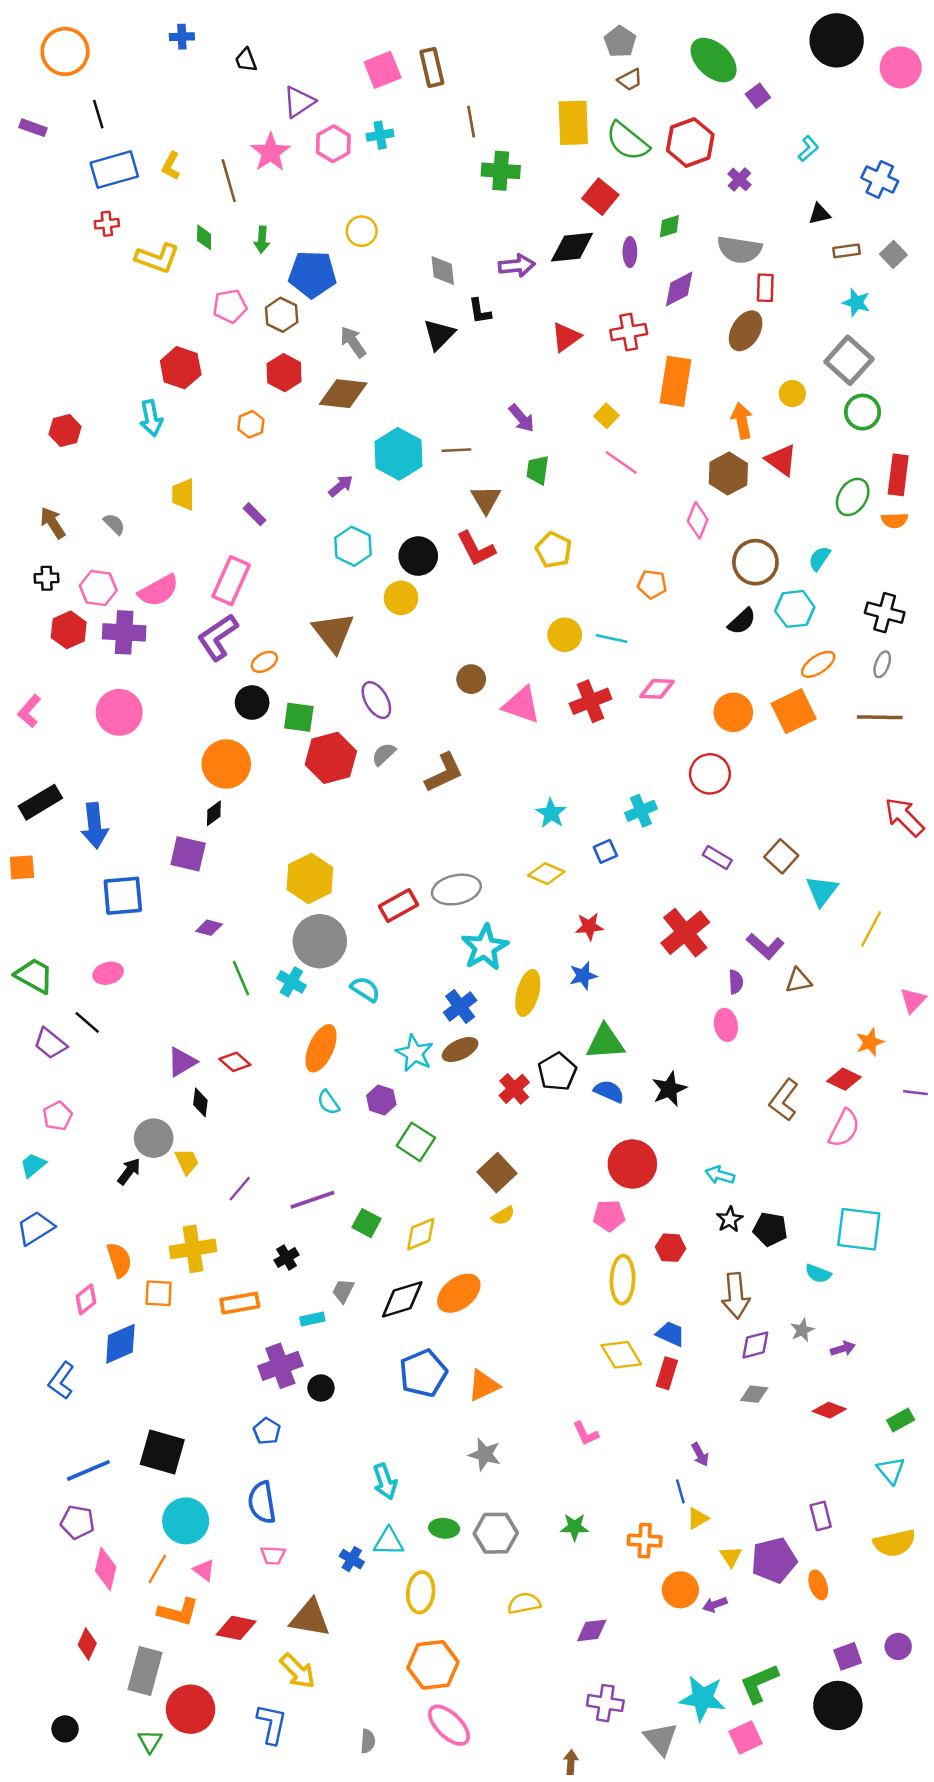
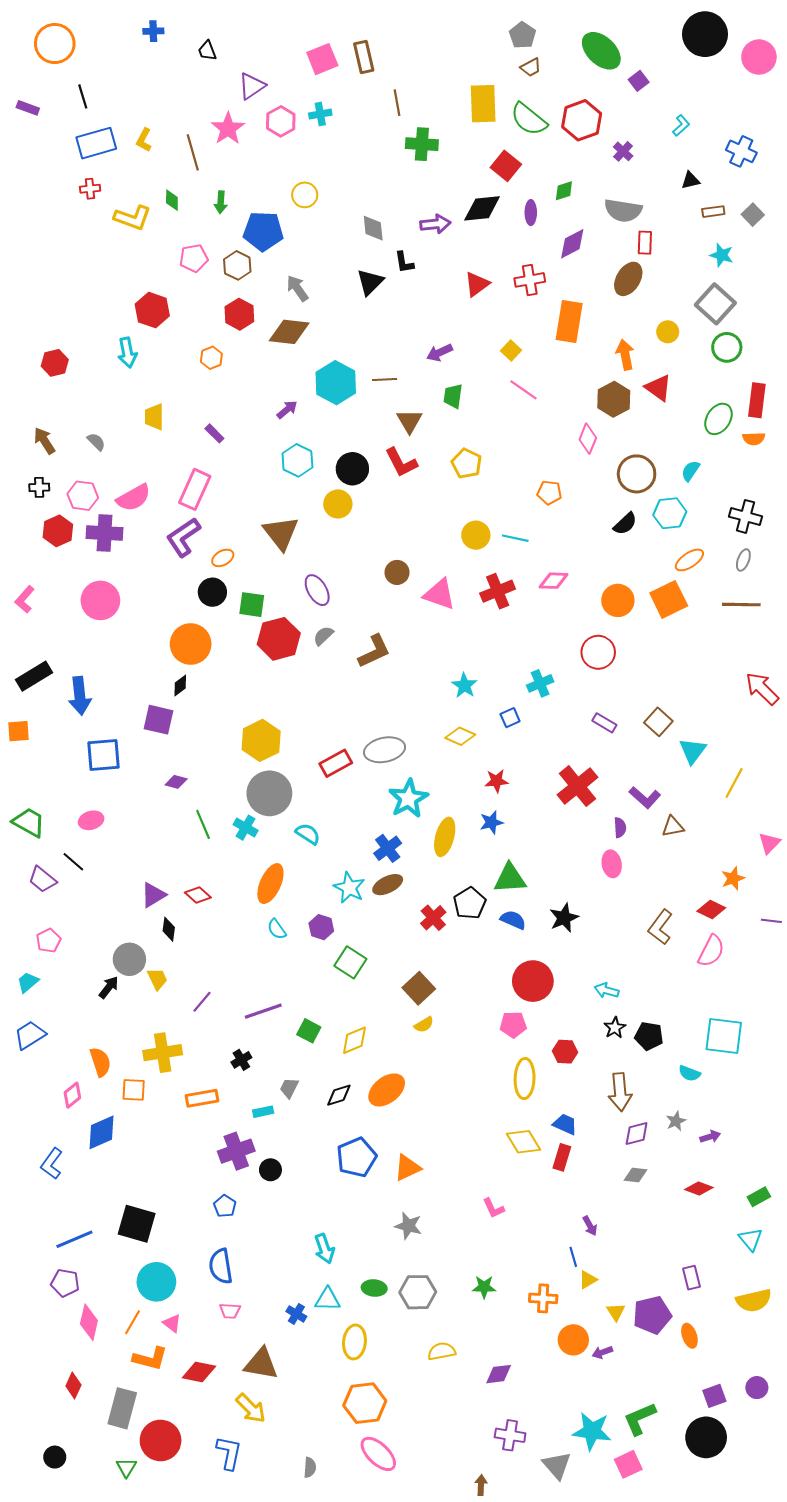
purple arrow: (522, 418) -> (440, 353), turned 105
black diamond: (402, 1299) -> (339, 1095), size x0.7

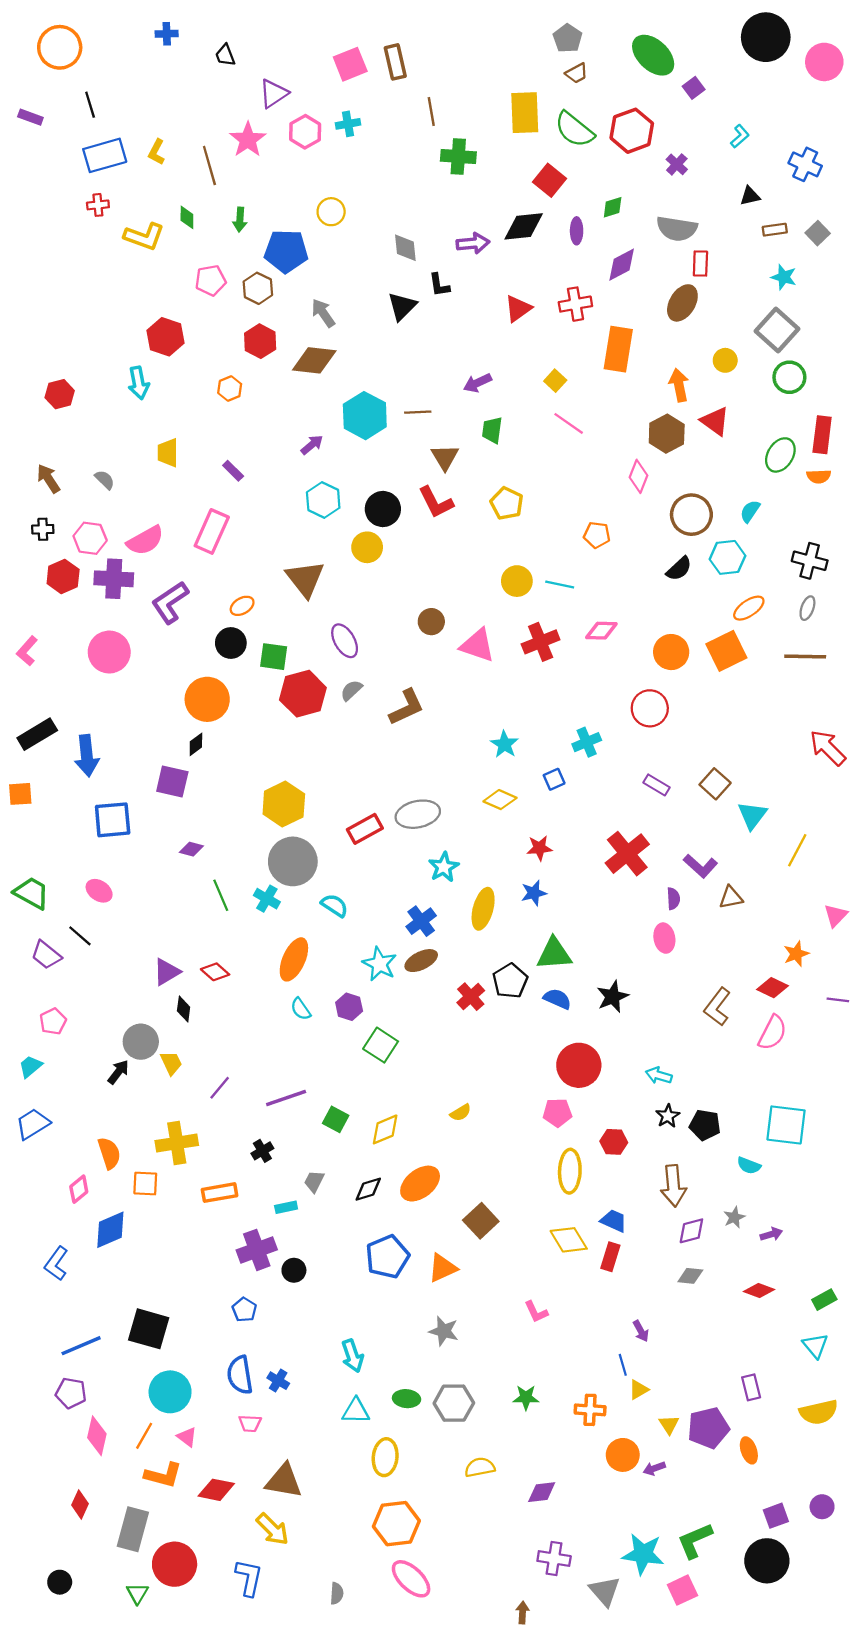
purple L-shape: (183, 537) -> (170, 602), moved
cyan star: (408, 799) -> (444, 867), size x0.7
pink ellipse: (91, 820) -> (99, 891), turned 50
brown square: (419, 988) -> (481, 1221), moved
blue cross: (296, 1314) -> (278, 1381), moved

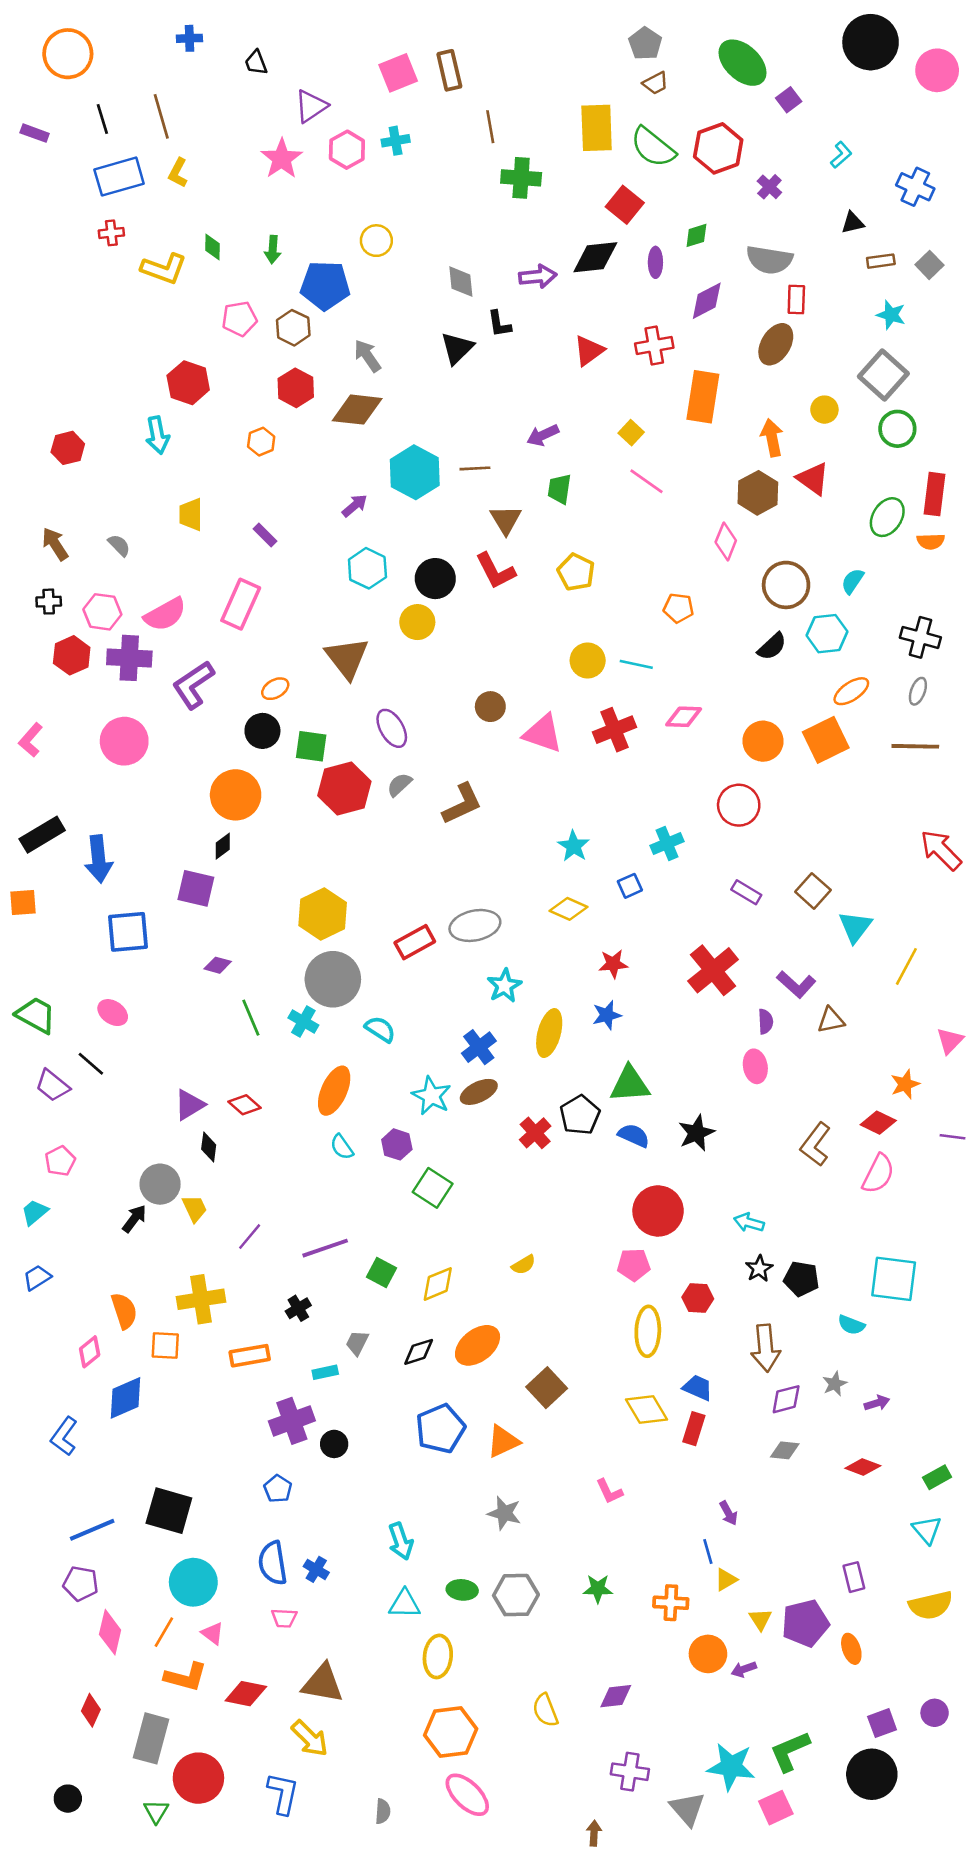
brown line: (209, 166) -> (161, 116), moved
blue trapezoid: (33, 1124) -> (37, 1278), size x0.7
yellow semicircle: (480, 1467) -> (545, 1710), moved, turned -100

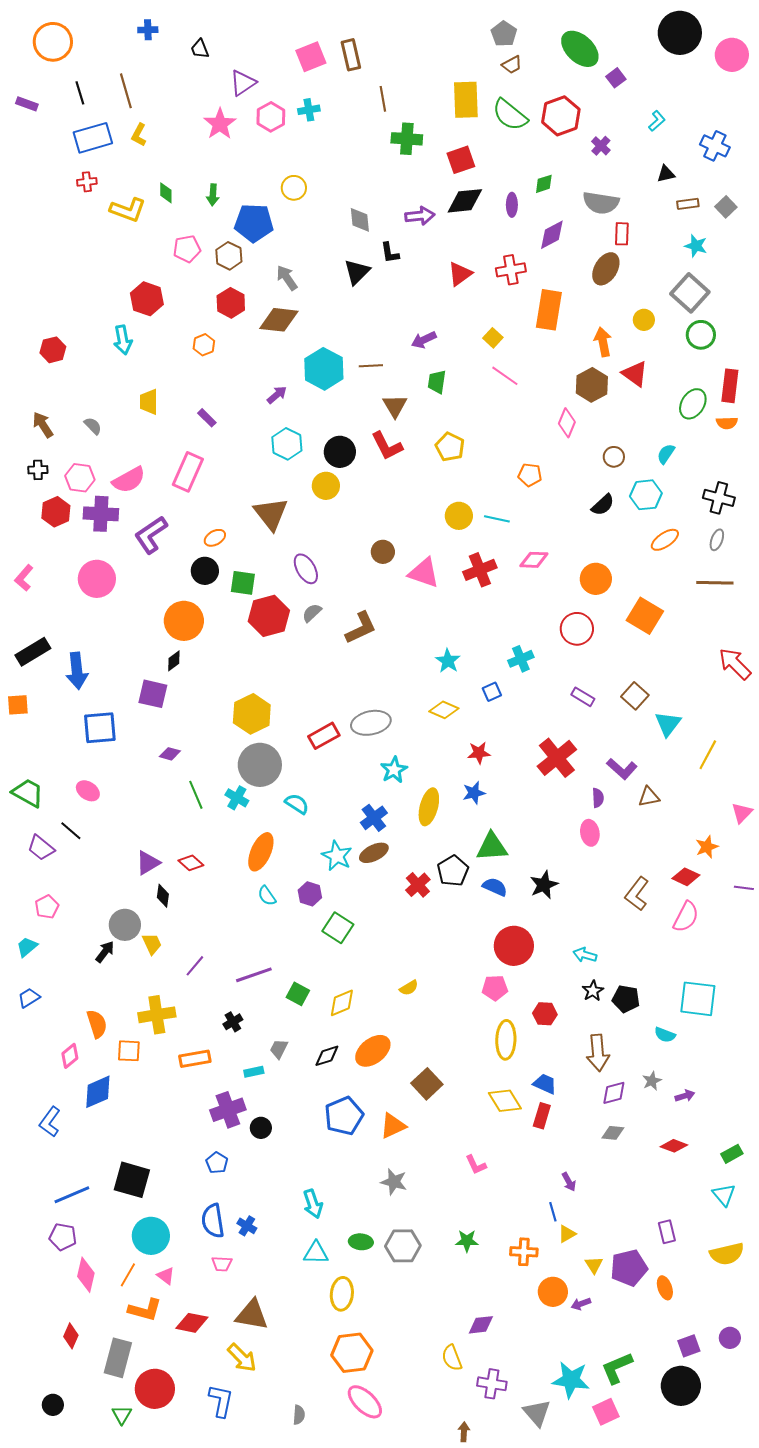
red square: (625, 205) -> (461, 160), moved, turned 32
brown circle: (786, 585) -> (614, 457), size x0.6
orange square: (826, 740) -> (645, 616), moved, turned -33
yellow semicircle: (545, 1710) -> (452, 1358), moved

